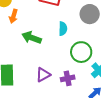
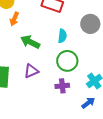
green circle: (81, 52) -> (67, 61), moved
purple triangle: (43, 75) -> (31, 71), moved

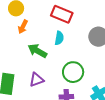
cyan semicircle: (62, 36) -> (59, 38), moved

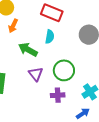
purple triangle: (36, 80) -> (36, 74), moved, turned -49

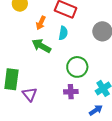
orange arrow: (13, 26) -> (41, 23), moved
purple triangle: (36, 74) -> (30, 94), moved

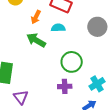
cyan semicircle: (63, 33) -> (58, 28), turned -104
purple triangle: (30, 94) -> (21, 97), moved

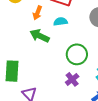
purple cross: (65, 86) -> (72, 79), turned -32

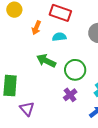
green arrow: (40, 36) -> (46, 61), moved

